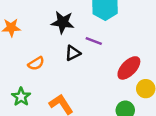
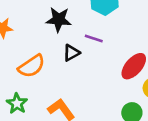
orange semicircle: (36, 63) -> (32, 66), size x1.5

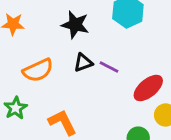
purple line: (94, 38) -> (109, 67), moved

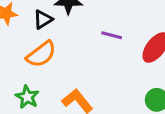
black triangle: (83, 63) -> (43, 19), moved

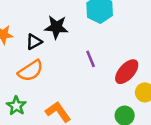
purple line: (112, 35) -> (91, 59), turned 49

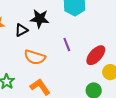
orange semicircle: (31, 71) -> (35, 57), moved, turned 50

